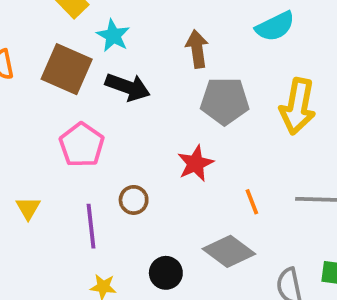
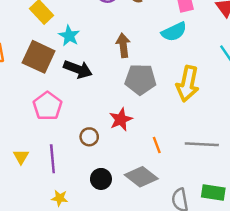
brown circle: (134, 200) -> (89, 137), moved
yellow triangle: (28, 208) -> (21, 157), moved
black circle: (166, 273) -> (101, 179), moved

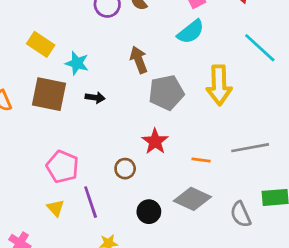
black arrow: (78, 69) -> (95, 98), size x0.6
pink pentagon: (47, 106) -> (62, 167), moved
orange line: (157, 145) -> (201, 160), turned -49

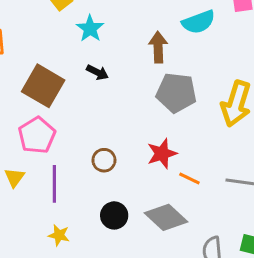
cyan semicircle: (191, 32) -> (198, 22), moved
brown square: (49, 94) -> (43, 86), moved
red star: (155, 141) -> (162, 154), moved

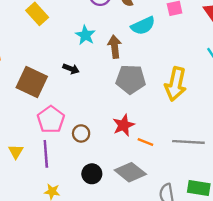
cyan star: (90, 29) -> (85, 35), moved
pink pentagon: (37, 135) -> (51, 119), moved

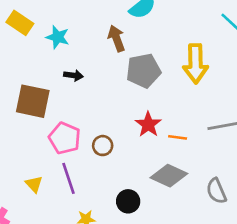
cyan star: (85, 35) -> (58, 37), moved
black circle: (92, 174) -> (128, 201), moved

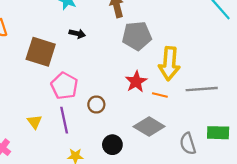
yellow arrow: (195, 64) -> (169, 64), moved
brown circle: (103, 146) -> (96, 104), moved

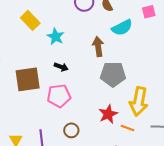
brown square: (41, 52) -> (28, 79), turned -32
pink pentagon: (64, 86) -> (59, 96), moved, turned 30

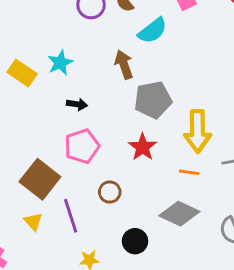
yellow rectangle: (30, 20) -> (22, 73), moved
cyan star: (56, 37) -> (60, 63), turned 30
brown square: (28, 79) -> (40, 179), moved, turned -32
red star: (108, 114) -> (143, 147), moved

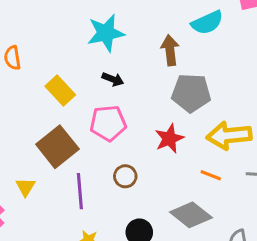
cyan star: (60, 63) -> (106, 33), size x1.4
yellow rectangle: (22, 73) -> (60, 90), moved
yellow arrow: (198, 131) -> (229, 135), turned 72
yellow triangle: (33, 222) -> (25, 187), moved

